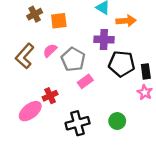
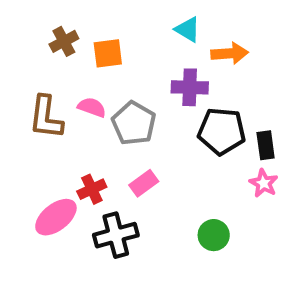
pink semicircle: (50, 51) -> (92, 107), turned 64
brown L-shape: (25, 56) -> (46, 117), turned -35
pink rectangle: (85, 81) -> (144, 183), moved
black cross: (78, 123) -> (116, 235), moved

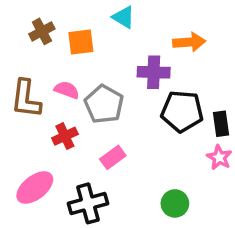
cyan triangle: (188, 29) -> (123, 17), moved
red cross: (92, 189) -> (65, 136), moved

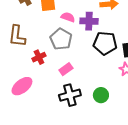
pink semicircle: (67, 90) -> (68, 17), moved
black cross: (88, 203) -> (70, 95), moved

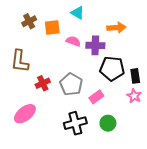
gray pentagon: (61, 39) -> (71, 84), moved
pink rectangle: (66, 69) -> (96, 97), moved

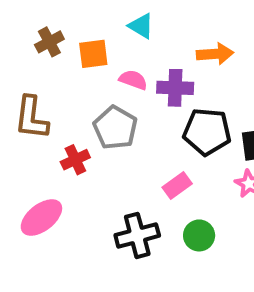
gray pentagon: (71, 84) -> (115, 128), moved

